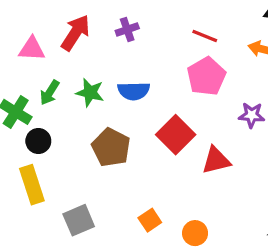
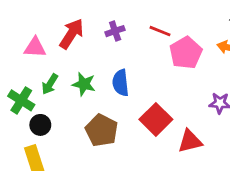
red line: (205, 36) -> (160, 31), moved
pink pentagon: (206, 76) -> (186, 53), moved
blue semicircle: (134, 91) -> (121, 83), turned 85

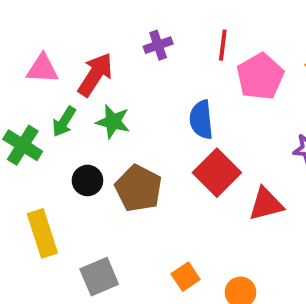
red line: (160, 31) -> (223, 45), turned 75
red arrow: (72, 34) -> (95, 75), moved
blue semicircle: (121, 83) -> (201, 120), moved
black circle: (40, 125) -> (87, 180), moved

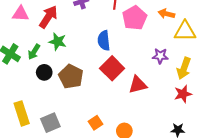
green arrow: (64, 122) -> (34, 52), moved
yellow rectangle: (42, 233) -> (22, 113), moved

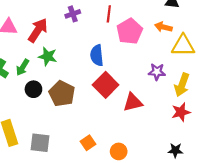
gray square: (50, 123) -> (40, 143), turned 30

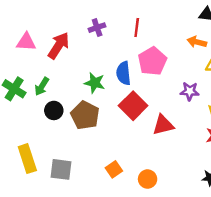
pink pentagon: (130, 31) -> (152, 61), moved
green star: (48, 56) -> (95, 83), moved

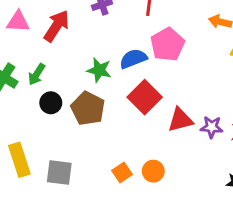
blue semicircle: (124, 73) -> (133, 59), turned 75
purple star: (190, 91) -> (212, 127), moved
orange circle: (148, 179) -> (153, 171), moved

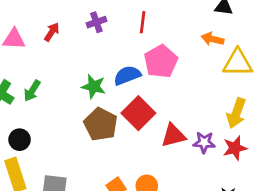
red arrow: (56, 26) -> (52, 32), moved, size x0.6
black circle: (51, 103) -> (20, 140), moved
brown pentagon: (88, 109) -> (101, 124), moved

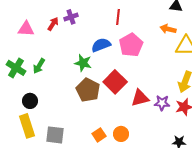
purple cross: (96, 22) -> (71, 17), moved
blue semicircle: (127, 75) -> (101, 45), moved

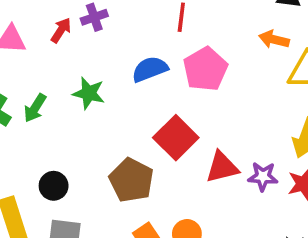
green star: (83, 63) -> (89, 93), moved
brown pentagon: (88, 90) -> (131, 180), moved
black circle: (30, 101) -> (54, 186), moved

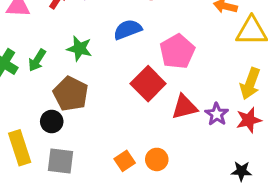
pink pentagon: (205, 69) -> (177, 51), moved
purple star: (263, 177) -> (217, 114), turned 30
brown pentagon: (131, 180) -> (71, 94), moved

